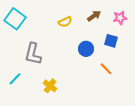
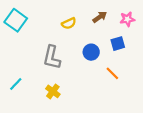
blue square: (111, 41) -> (118, 44), turned -32
gray L-shape: (33, 54) -> (52, 57), moved

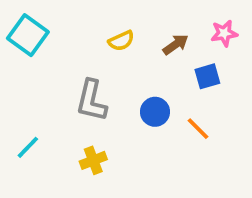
brown arrow: (100, 17) -> (176, 44), moved
blue circle: (91, 52) -> (155, 112), moved
yellow cross: (53, 91) -> (93, 160), turned 32

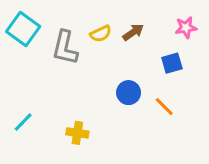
brown arrow: (176, 44) -> (133, 32), moved
gray L-shape: (91, 101) -> (65, 48), moved
yellow cross: (93, 160) -> (77, 133), turned 30

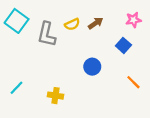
blue square: (172, 63) -> (123, 45), turned -32
orange line: (164, 107) -> (133, 82), moved

